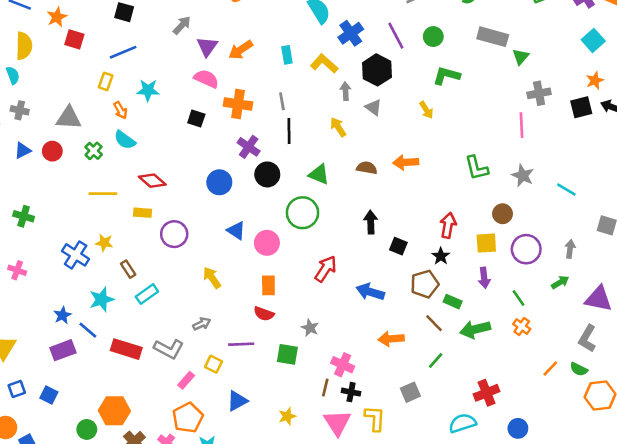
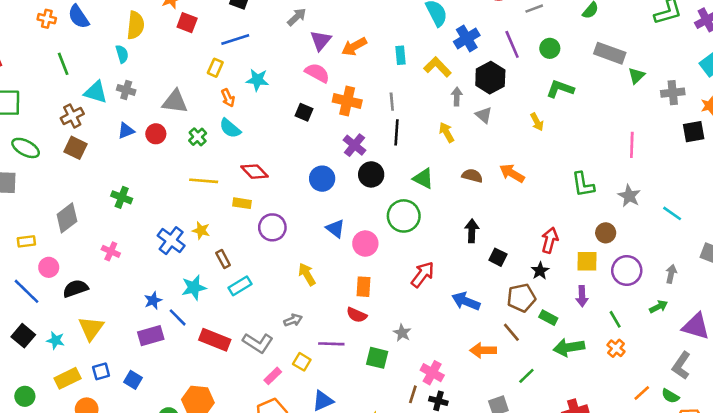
gray cross: (539, 93) -> (673, 93), moved
orange arrow: (406, 162) -> (512, 173), turned 30
brown line: (434, 323) -> (511, 332), moved

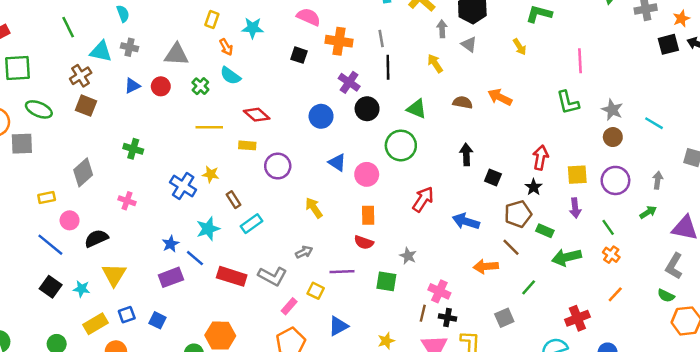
pink line: (632, 145) -> (580, 61), moved
brown circle: (606, 233) -> (613, 137), moved
orange line: (642, 393) -> (615, 294), moved

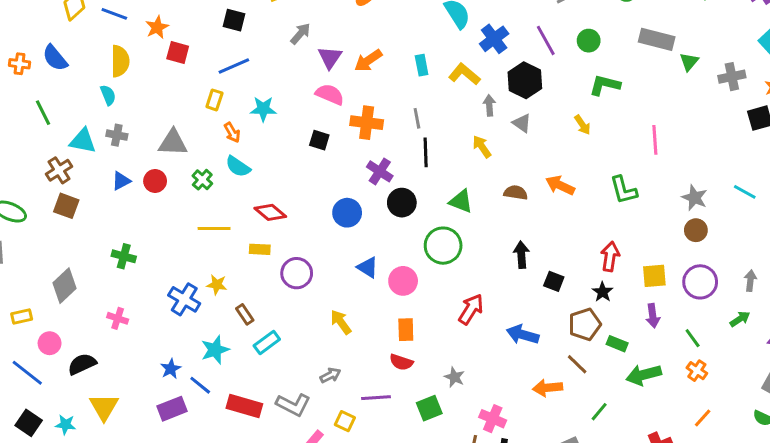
green L-shape: (568, 103) -> (624, 190), moved
cyan line: (654, 123) -> (745, 192), moved
green square: (386, 281) -> (429, 408), turned -30

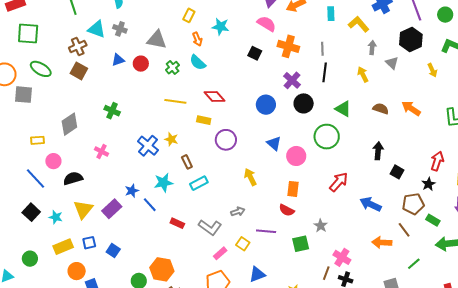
black hexagon: (525, 80) -> (411, 39), moved
red rectangle: (244, 406) -> (177, 223), size x0.6
purple rectangle: (172, 409) -> (112, 209), moved, turned -30

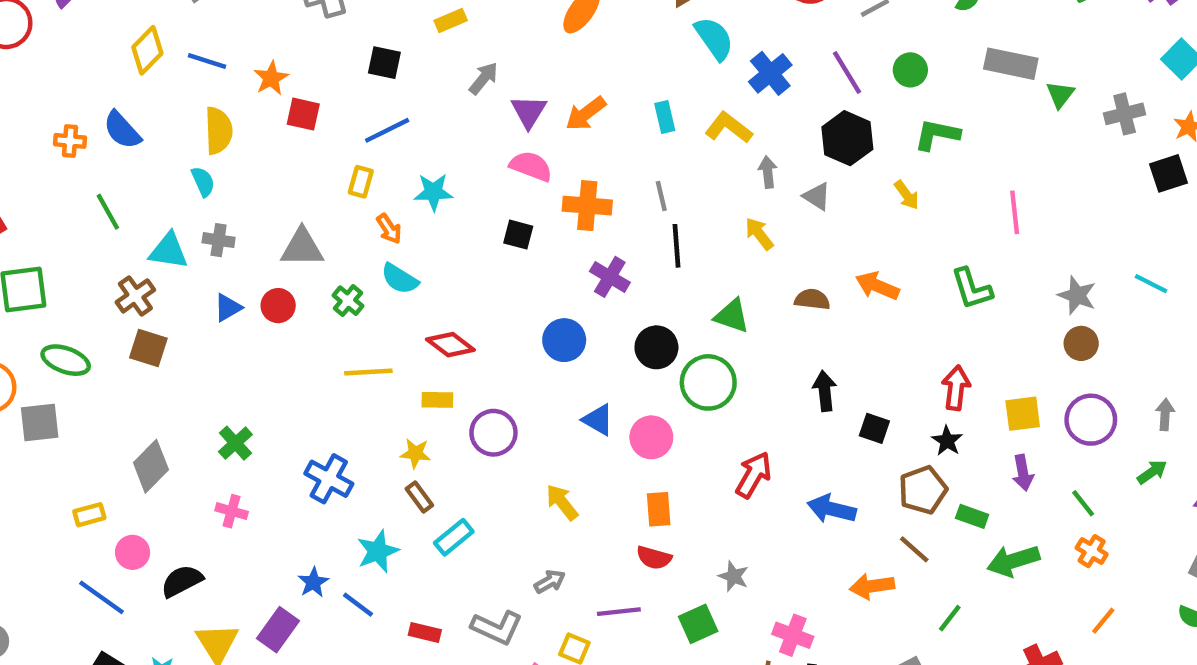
black circle: (304, 103) -> (656, 347), moved
green cross: (112, 111) -> (235, 443), moved, turned 35
yellow star: (171, 139) -> (415, 453), moved

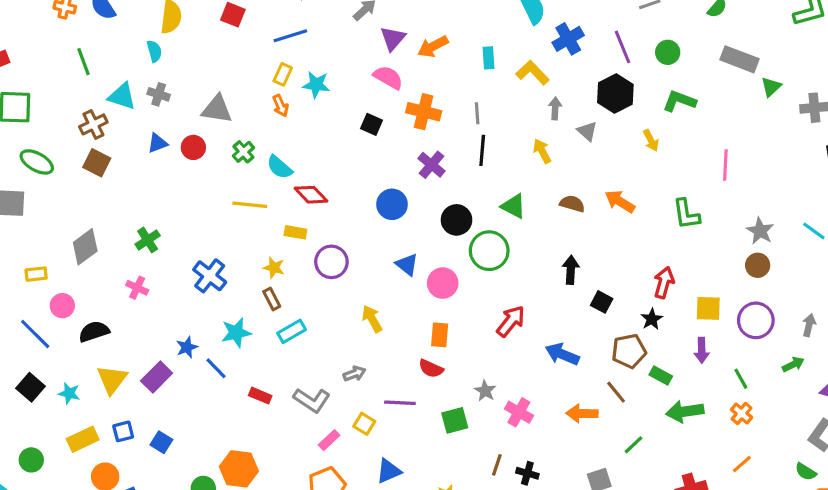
yellow rectangle: (361, 182) -> (283, 74), moved
cyan semicircle: (400, 279) -> (280, 167), moved
pink cross: (793, 635) -> (519, 412), moved

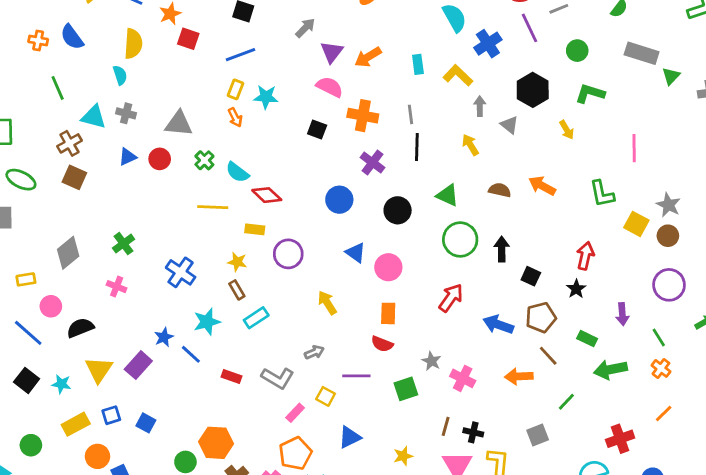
purple line: (623, 47) -> (530, 28), moved
green circle: (489, 251) -> (460, 239), moved
yellow square: (708, 308) -> (636, 224), moved, turned 30
brown pentagon: (629, 351) -> (541, 317), moved

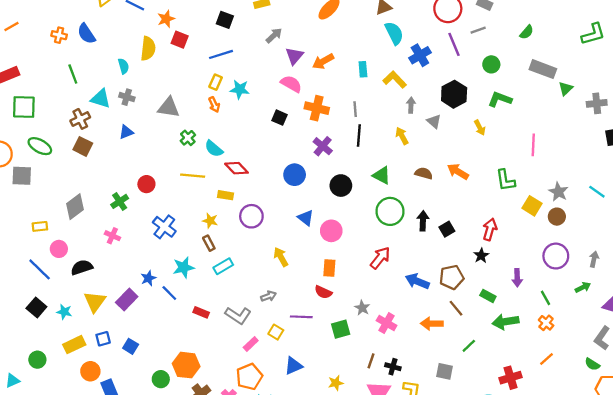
yellow semicircle: (133, 44) -> (148, 49), moved
red circle: (160, 159) -> (146, 184), moved
black square: (531, 276) -> (447, 229), moved, turned 32
gray square: (538, 435) -> (444, 371), turned 30

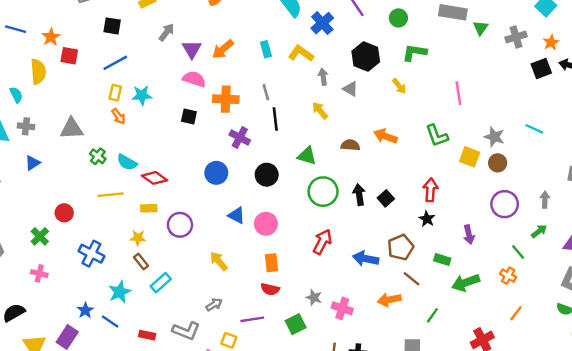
green line: (545, 298) -> (518, 252), moved

